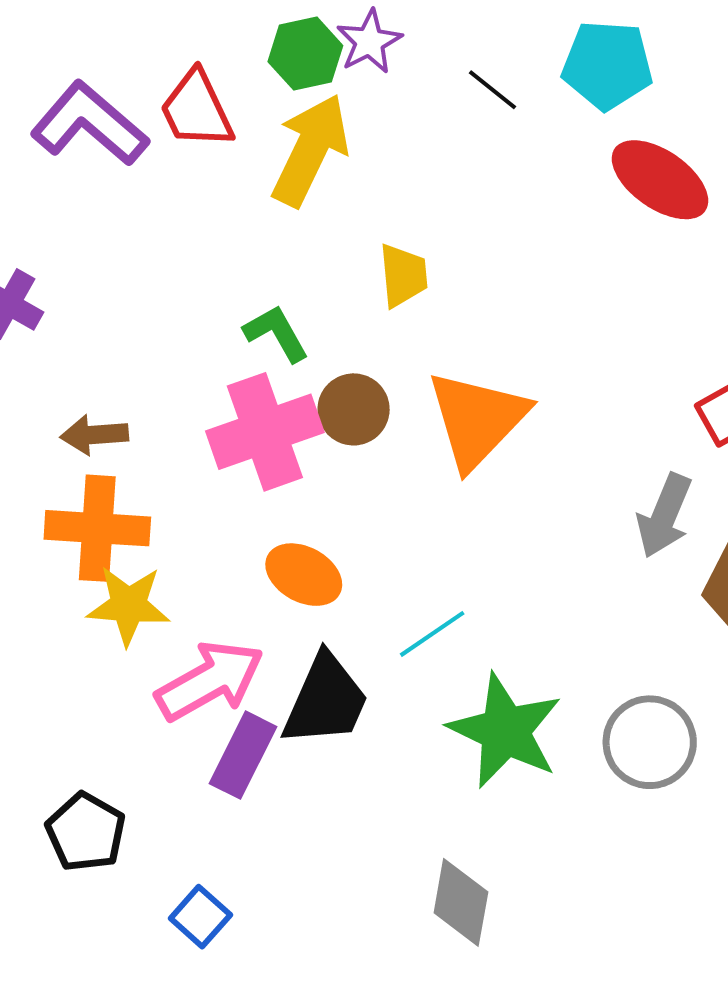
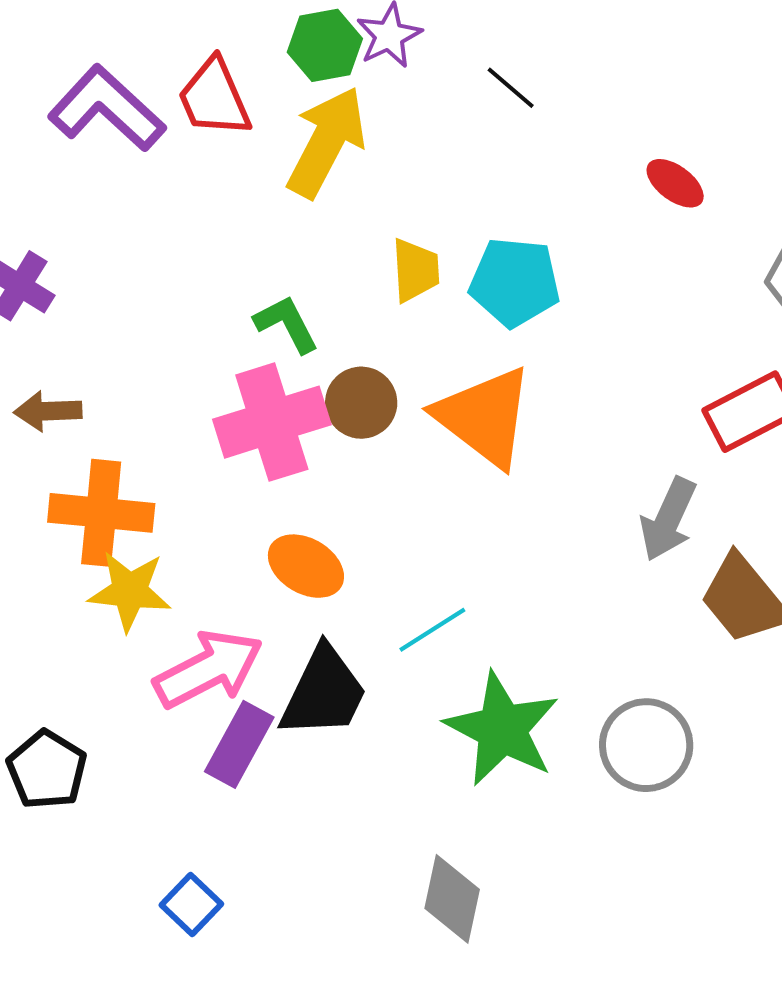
cyan pentagon: (607, 65) -> (515, 282), moved
red ellipse: (660, 180) -> (675, 183), size x0.6
orange triangle: (477, 419) -> (484, 417), turned -38
brown arrow: (94, 435) -> (48, 411), moved
black pentagon: (86, 832) -> (47, 770), moved

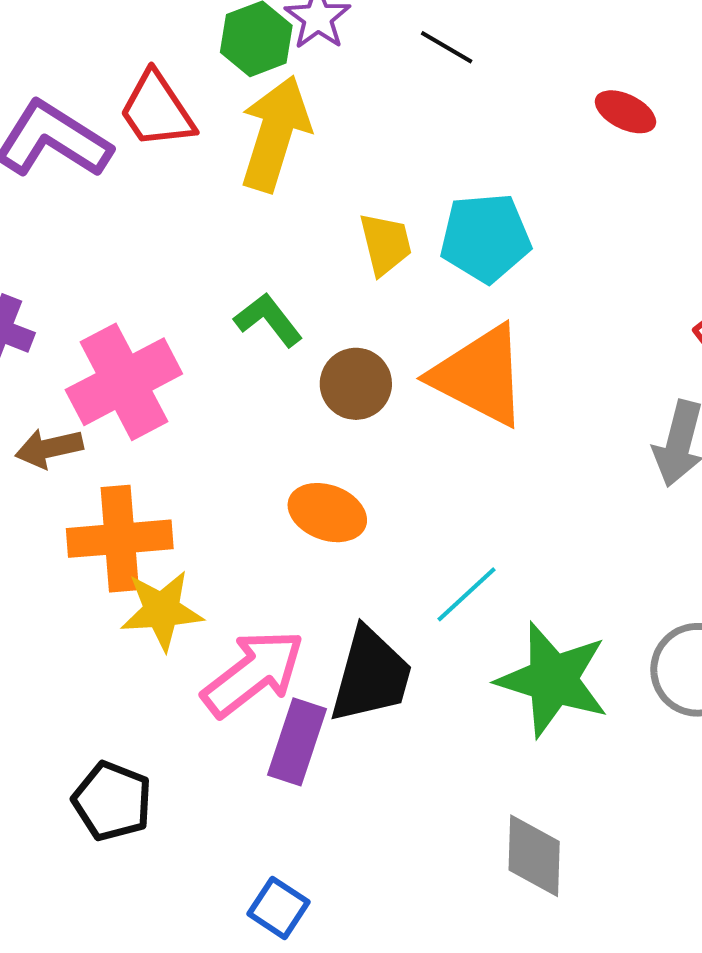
pink cross: (272, 422) -> (124, 382), moved
orange ellipse: (306, 566) -> (327, 513), moved

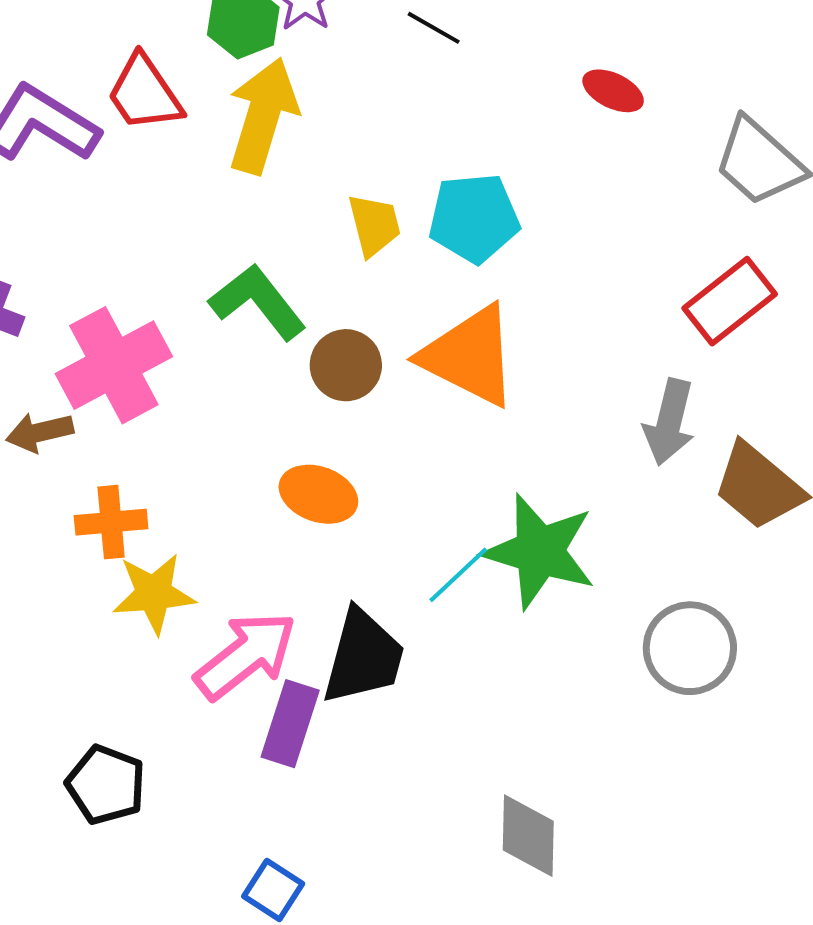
green L-shape: (268, 320) -> (258, 302), size x1.4
orange cross: (120, 539) -> (111, 522), size x0.7
green star: (553, 680) -> (540, 551), moved

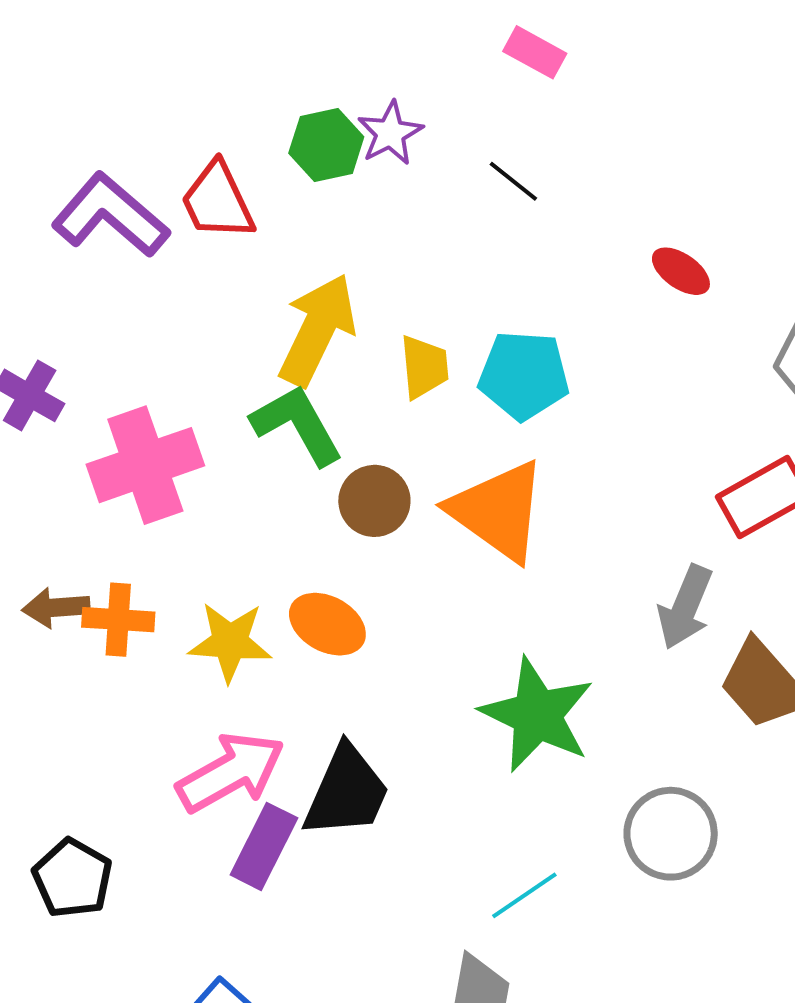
yellow arrow: (263, 116) -> (317, 330), moved
brown arrow: (40, 432) -> (56, 608), moved
cyan line: (458, 575) -> (524, 895), moved
yellow star: (154, 594) -> (230, 642), moved

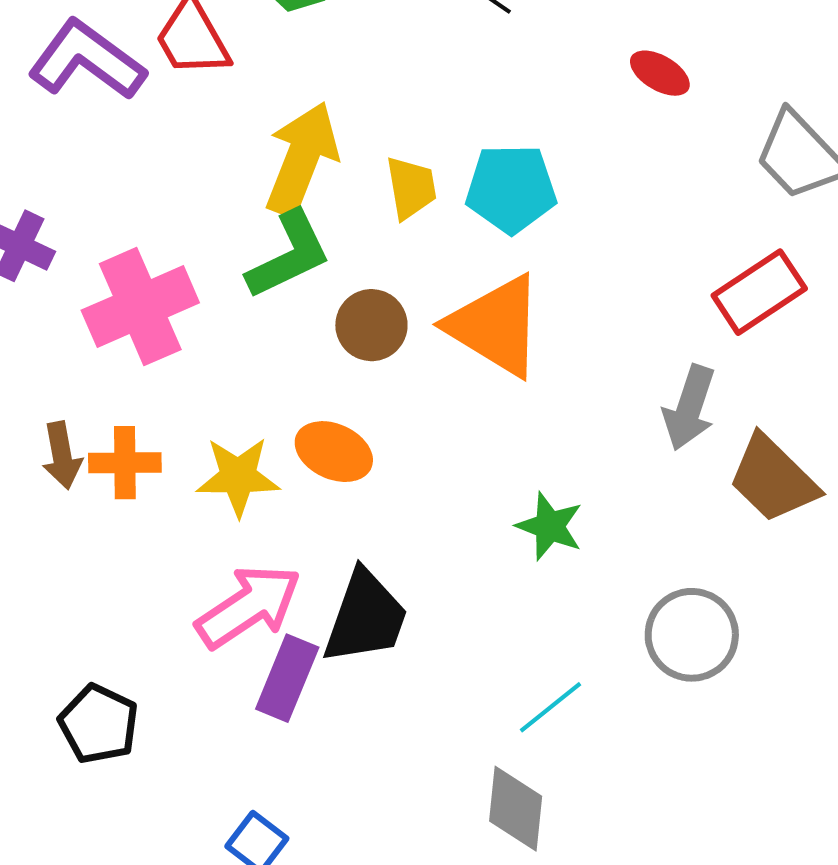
green L-shape: (297, 425) -> (289, 255), turned 98
brown arrow: (56, 608) -> (62, 455), turned -92
green star: (537, 715) -> (550, 526), size x0.6

